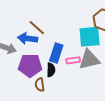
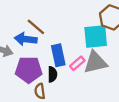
blue rectangle: (56, 53) -> (58, 55), turned -30
pink rectangle: (73, 60) -> (77, 63), turned -32

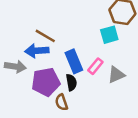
cyan square: (96, 36) -> (109, 35), size x0.7
gray triangle: (95, 62) -> (116, 75), moved, size x0.7

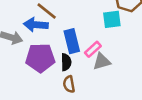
gray triangle: (116, 75) -> (102, 61), moved
brown semicircle: (61, 102) -> (69, 84), moved

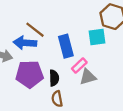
blue rectangle: (72, 41) -> (66, 46), moved

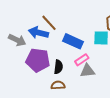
blue rectangle: (66, 46) -> (73, 41), turned -60
brown semicircle: (57, 99) -> (58, 85), turned 88

